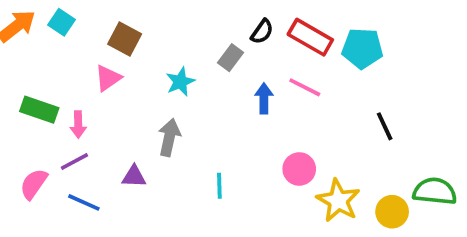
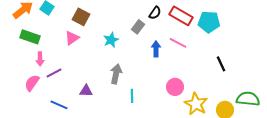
green rectangle: (39, 110) -> (30, 37), moved
pink arrow: (78, 124) -> (40, 59), moved
gray arrow: (169, 137) -> (116, 74), moved
purple line: (74, 162) -> (54, 73), moved
pink semicircle: (34, 184) -> (32, 83), moved

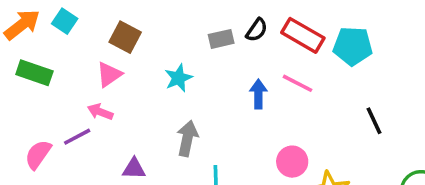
gray rectangle: (138, 27) -> (221, 39), moved, turned 40
pink arrow: (40, 59) -> (100, 112), moved, turned 112

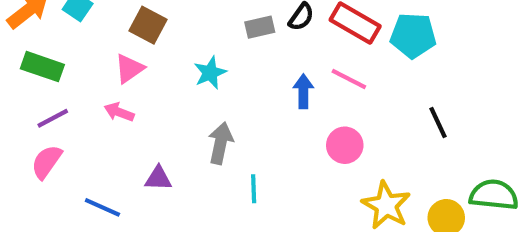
purple line: (77, 137) -> (53, 118), moved
pink circle: (292, 162) -> (345, 145), moved

